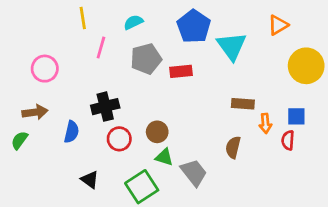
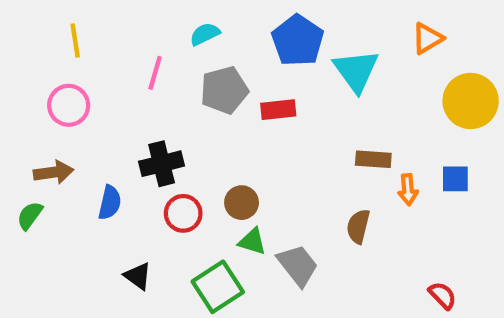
yellow line: (83, 18) -> (75, 40), moved
red semicircle: (288, 140) -> (442, 295), moved, turned 132

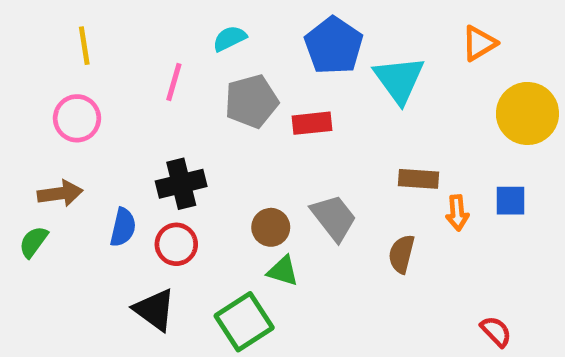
red circle: (183, 213) -> (176, 244), moved
gray trapezoid: (298, 265) -> (334, 218), moved
black triangle: (138, 276) -> (154, 310), size x1.4

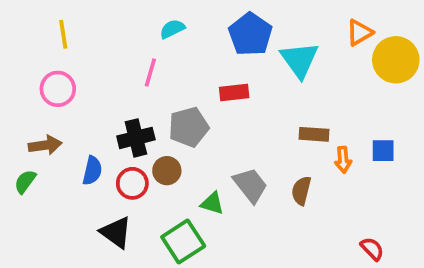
pink line: (174, 82) -> (150, 73), moved
gray pentagon: (251, 101) -> (189, 127), moved
yellow circle: (527, 113) -> (396, 60), moved
gray trapezoid: (334, 218) -> (250, 185), moved
brown circle: (271, 227) -> (167, 171), moved

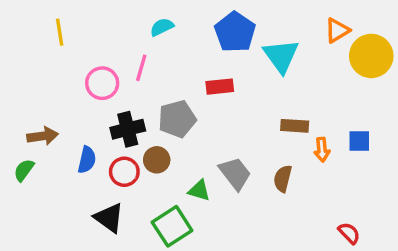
pink circle: (58, 89) -> (102, 83), moved

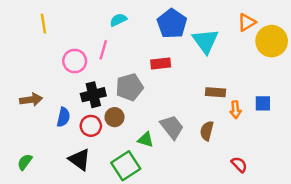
green semicircle: (24, 170) -> (25, 162), moved
red semicircle: (349, 233) -> (239, 165), moved

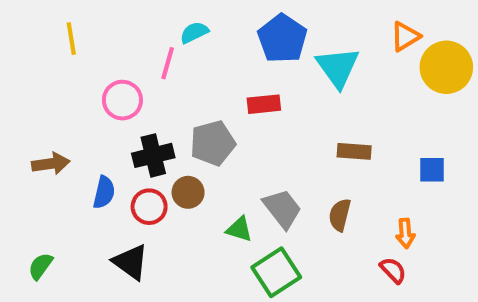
pink line: (103, 50) -> (168, 63), moved
orange arrow: (235, 110) -> (405, 233), moved
green square: (126, 166) -> (276, 272), moved

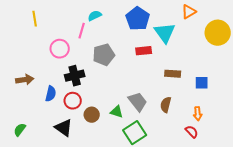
orange triangle: (405, 37) -> (189, 12), moved
red rectangle: (264, 104) -> (144, 51), moved
gray pentagon: (213, 143) -> (104, 55), moved
blue square: (432, 170) -> (202, 83), moved
brown circle: (188, 192) -> (92, 115), moved

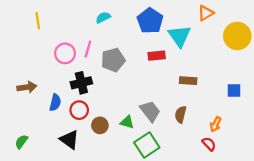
pink line: (82, 31) -> (88, 49), moved
blue square: (202, 83) -> (234, 90), moved
orange arrow: (198, 114) -> (215, 124), turned 32

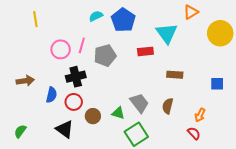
blue pentagon: (150, 21) -> (123, 20), moved

